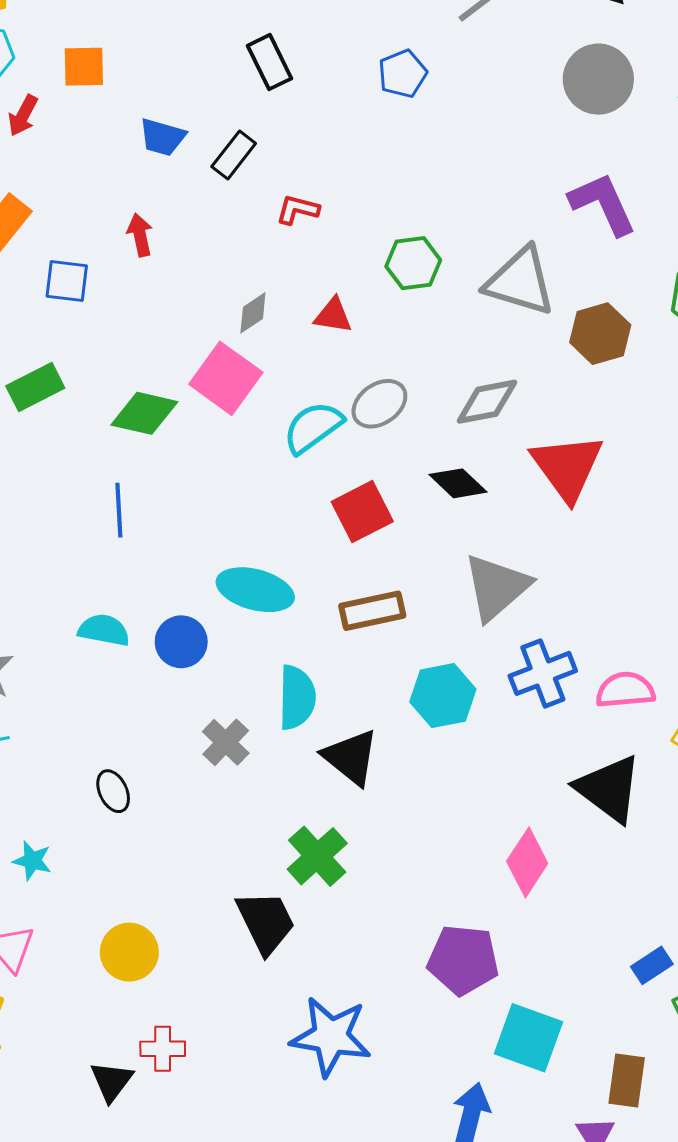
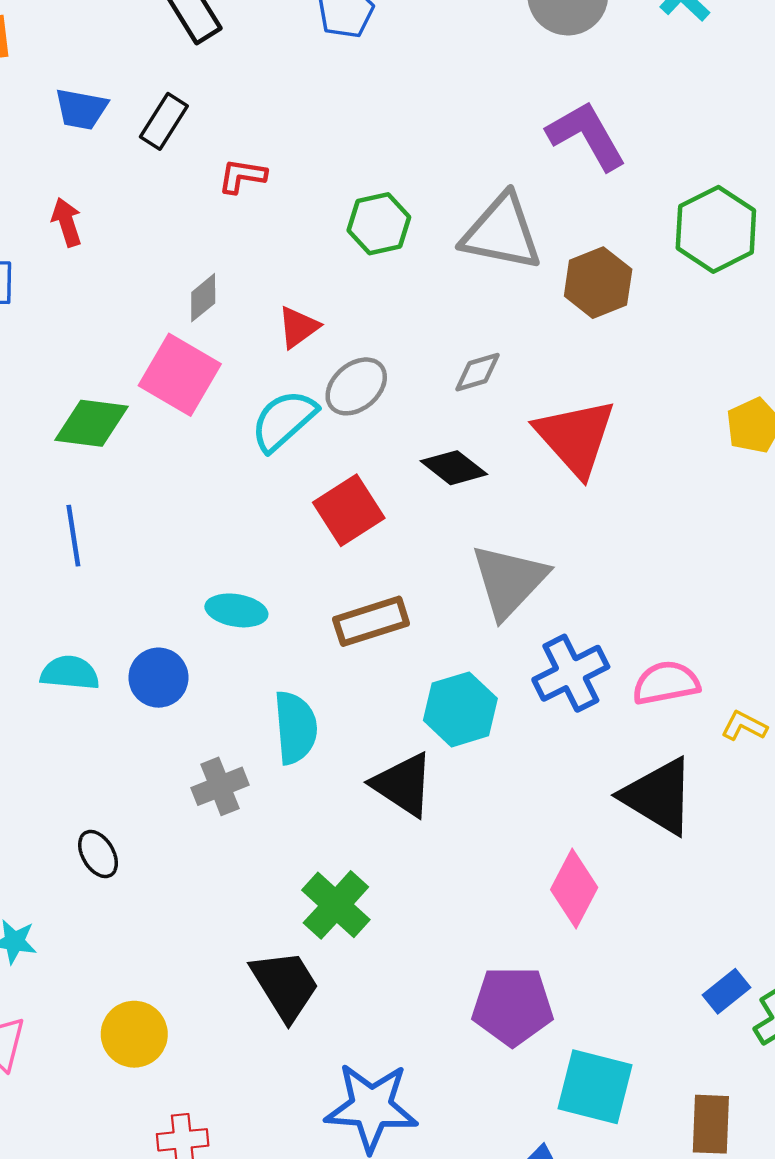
red triangle: (333, 315) -> (298, 327), moved, turned -39
gray diamond: (487, 402) -> (478, 372), size x0.7
cyan ellipse: (255, 590) -> (236, 610), size x0.7
gray cross: (226, 742) -> (220, 786), turned 30
black triangle: (351, 757) -> (403, 785), moved

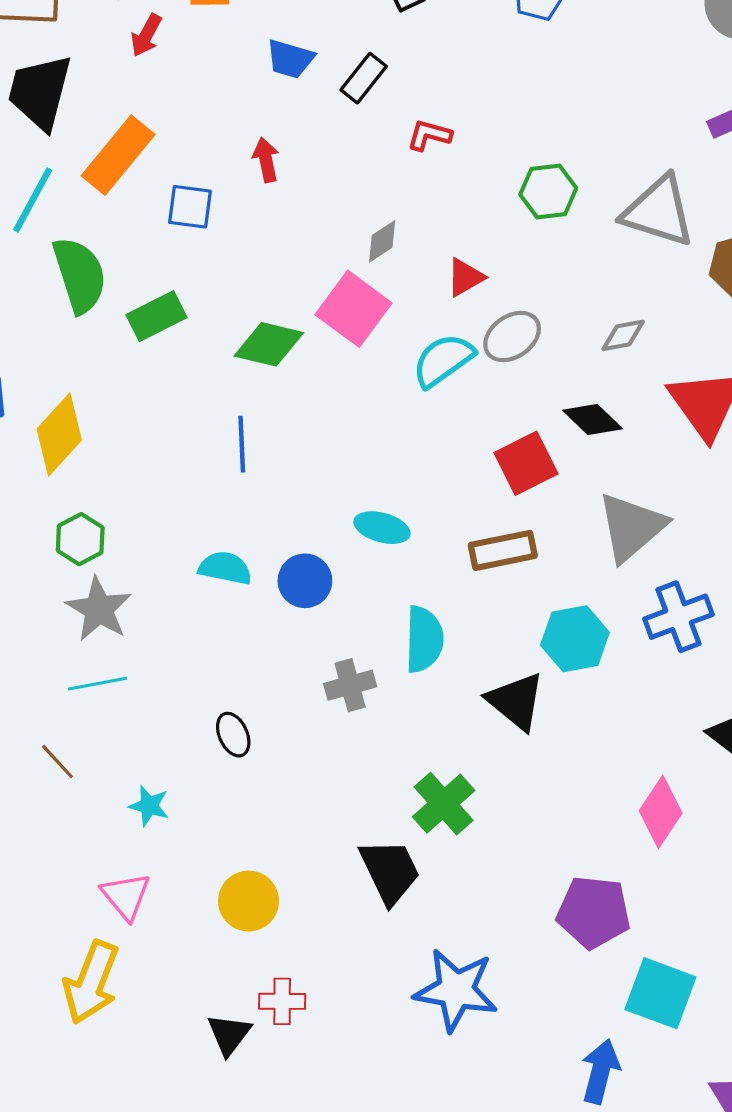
red square: (349, 510) -> (526, 463), moved

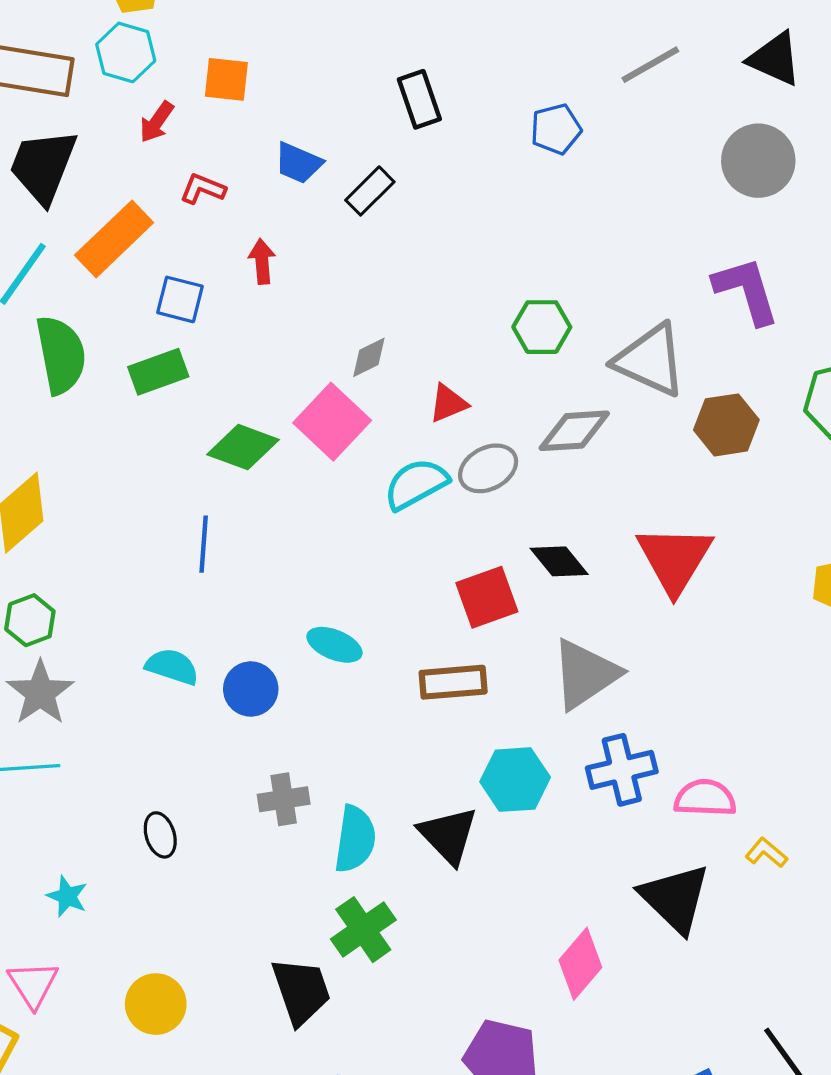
red L-shape: (429, 135) -> (203, 189), moved
green rectangle: (157, 316) -> (158, 372), moved
gray diamond: (623, 335) -> (574, 431), moved, size x1.5
cyan semicircle: (424, 639) -> (355, 839), moved

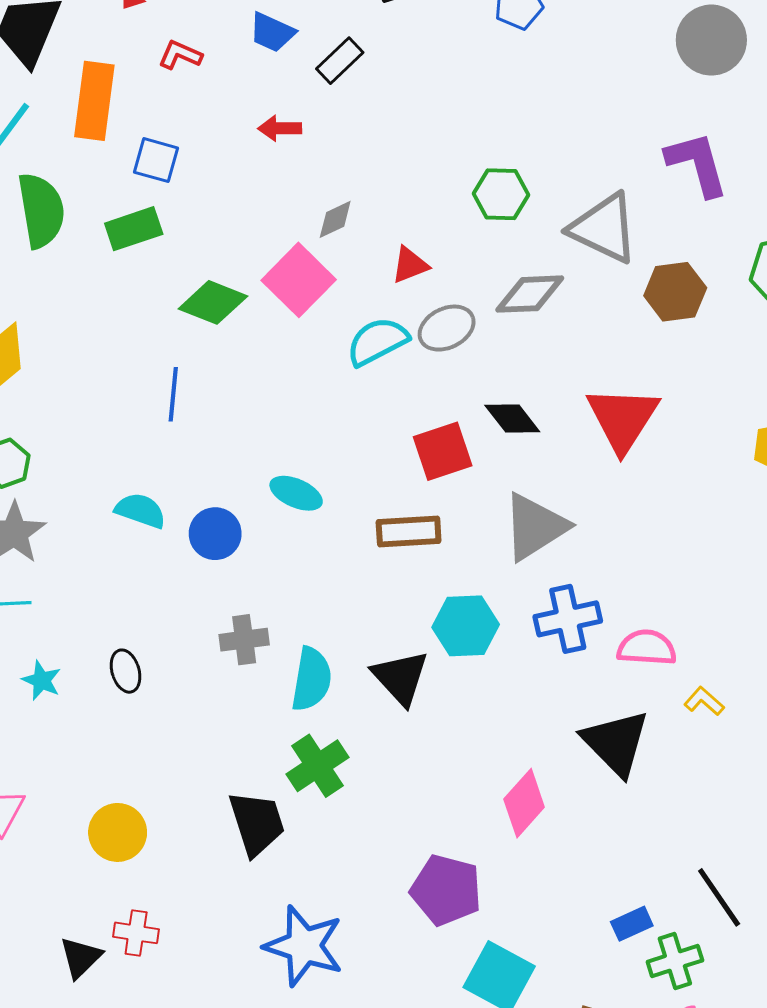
orange rectangle: (114, 239) -> (94, 101), turned -40
red arrow: (262, 261) -> (280, 128), moved, turned -87
cyan star: (67, 896) -> (42, 680), moved

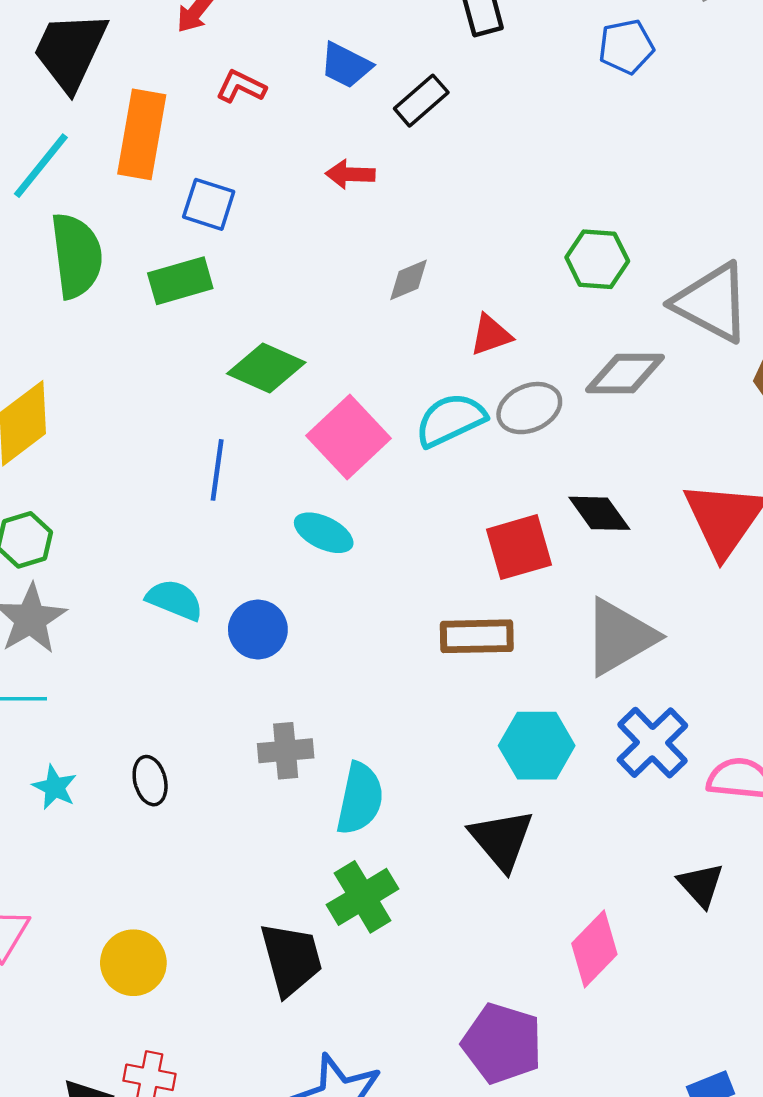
pink square: (299, 280) -> (349, 437), moved
cyan ellipse: (296, 493) -> (324, 533), moved
blue cross: (568, 619) -> (652, 743), turned -34
black triangle: (401, 678) -> (502, 840), moved
black triangle: (616, 743) -> (701, 885), size x0.6

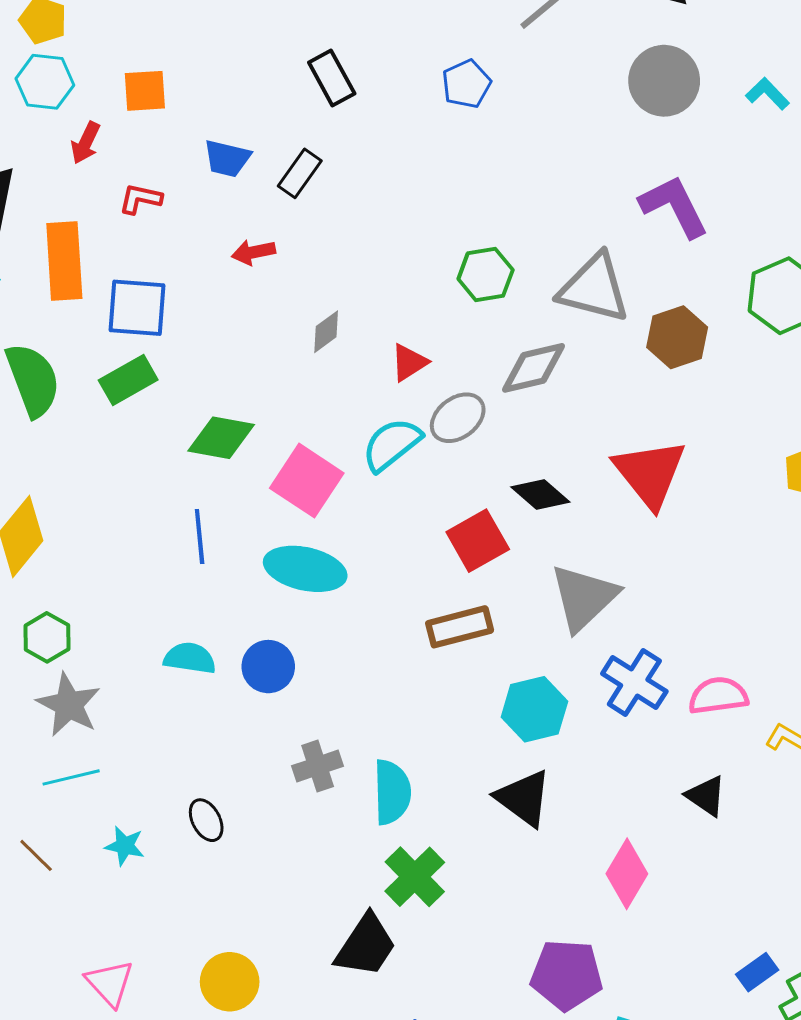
blue square: (209, 204) -> (137, 308), size x1.4
cyan ellipse: (324, 533) -> (305, 569), size x1.5
black trapezoid: (291, 959) -> (366, 945), turned 62

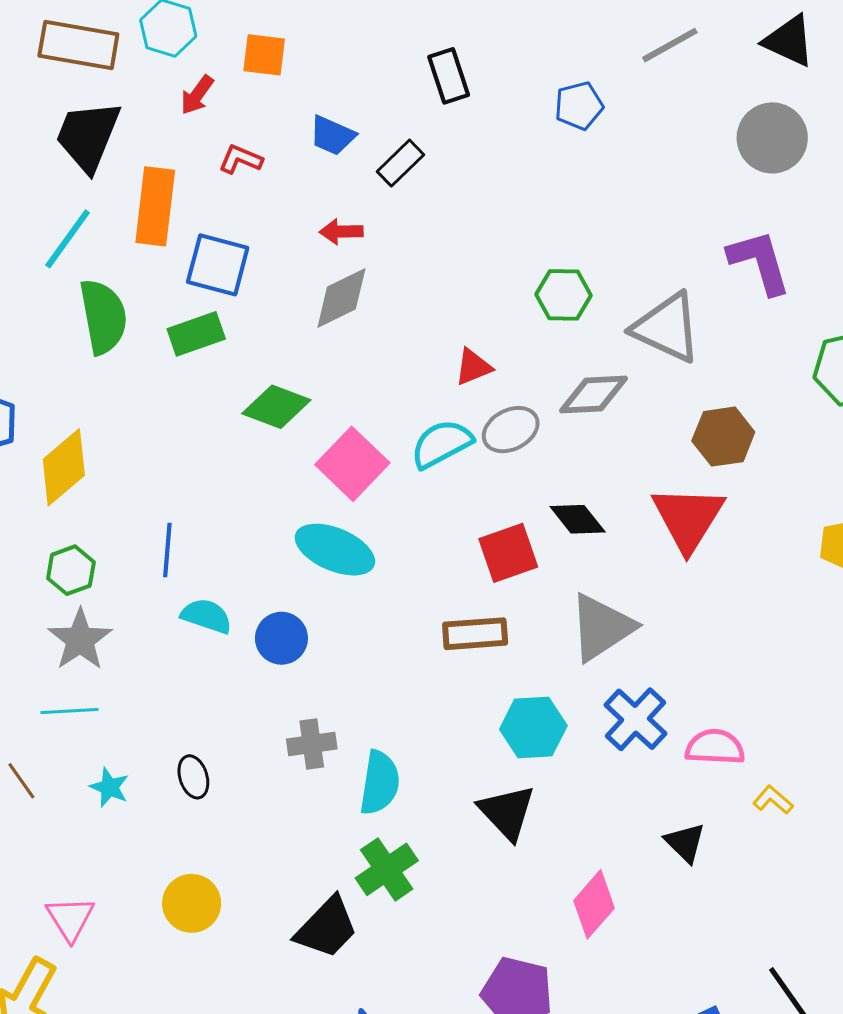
gray diamond: (326, 332) -> (341, 298), moved, size x1.6
brown hexagon: (677, 337) -> (723, 437), moved
blue line: (200, 537) -> (167, 550), moved
yellow circle: (230, 982) -> (192, 903), moved

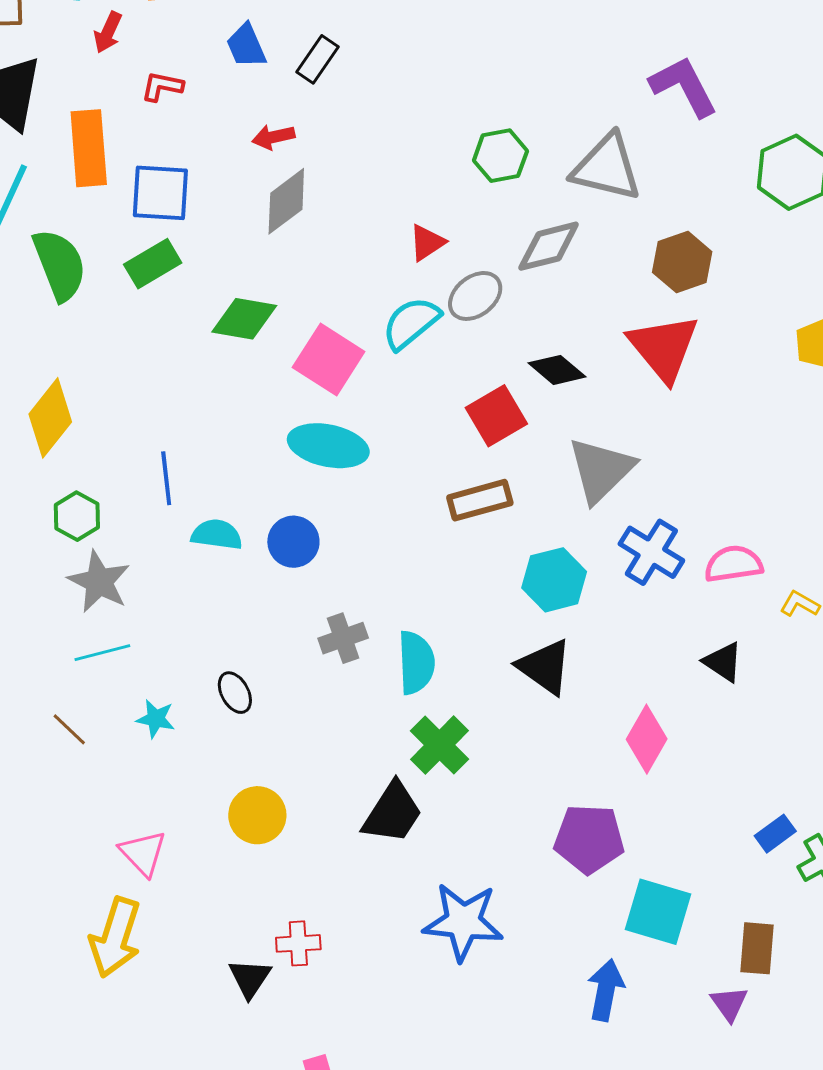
blue trapezoid: (332, 136) -> (246, 46), turned 54

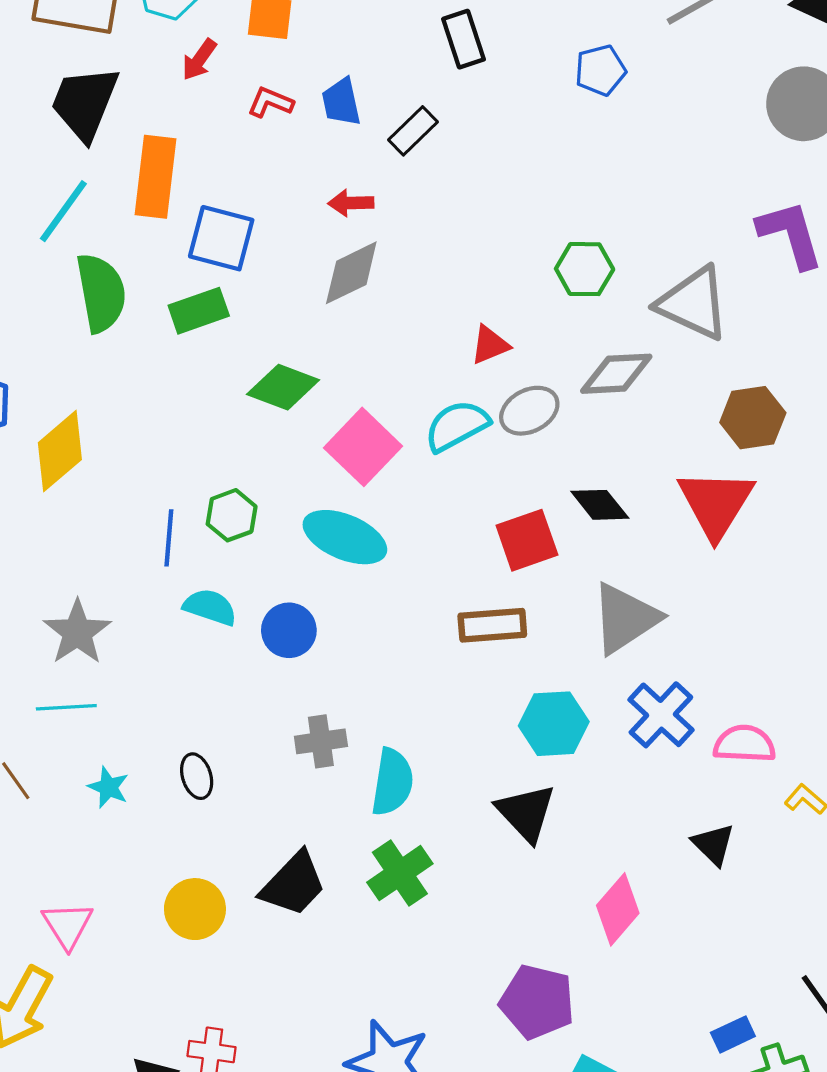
red L-shape: (162, 86) -> (270, 102), moved
green hexagon: (77, 516) -> (232, 515), moved
black trapezoid: (393, 813) -> (293, 884), moved

